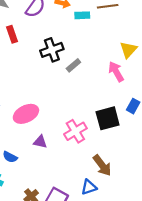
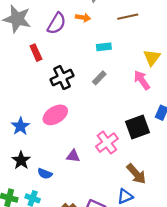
cyan rectangle: (82, 15) -> (104, 47), moved
black cross: (52, 50) -> (62, 78), moved
pink ellipse: (26, 114) -> (55, 115), moved

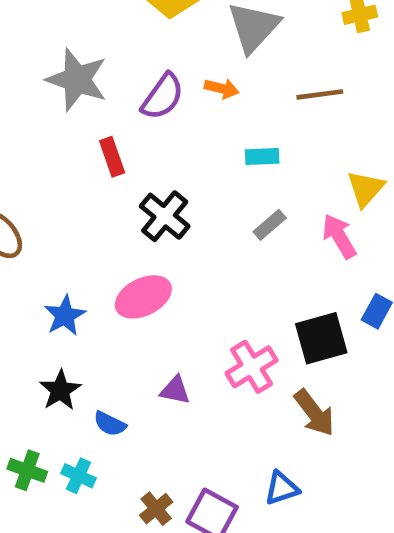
black cross: (62, 78) -> (165, 216), turned -30
gray rectangle: (99, 78) -> (270, 225), moved
brown arrow: (136, 174) -> (314, 413), moved

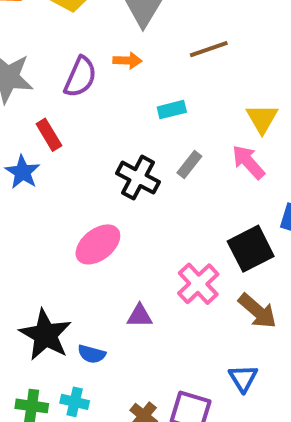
black cross: (165, 216) -> (138, 178), moved
blue star: (65, 316) -> (23, 172), moved
black star: (60, 390) -> (45, 335), size x1.5
blue triangle: (282, 488) -> (243, 378), turned -32

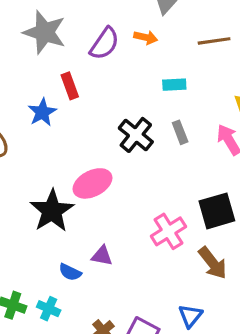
gray rectangle: (189, 164) -> (180, 132), turned -70
purple triangle: (140, 316) -> (102, 256), moved
black star: (45, 335) -> (52, 211), moved

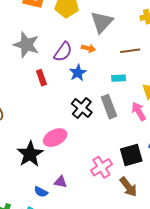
cyan rectangle: (174, 85) -> (119, 78), moved
blue star: (42, 112) -> (78, 73), moved
gray rectangle: (180, 132) -> (109, 107), size x1.6

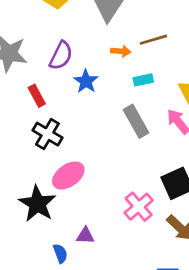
orange arrow: (88, 48) -> (121, 51), moved
black cross: (82, 108) -> (47, 134), moved
blue semicircle: (41, 192) -> (60, 253), turned -128

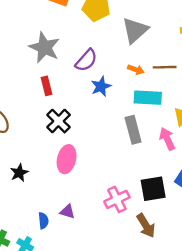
cyan rectangle: (143, 80) -> (148, 98), size x1.6
red rectangle: (37, 96) -> (46, 86), moved
pink ellipse: (68, 176) -> (67, 159), turned -56
black star: (37, 204) -> (19, 173), moved, size x0.6

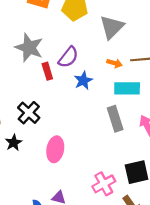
red rectangle: (46, 86) -> (47, 71), moved
black cross: (59, 121) -> (29, 113), moved
black star: (19, 173) -> (14, 143), moved

